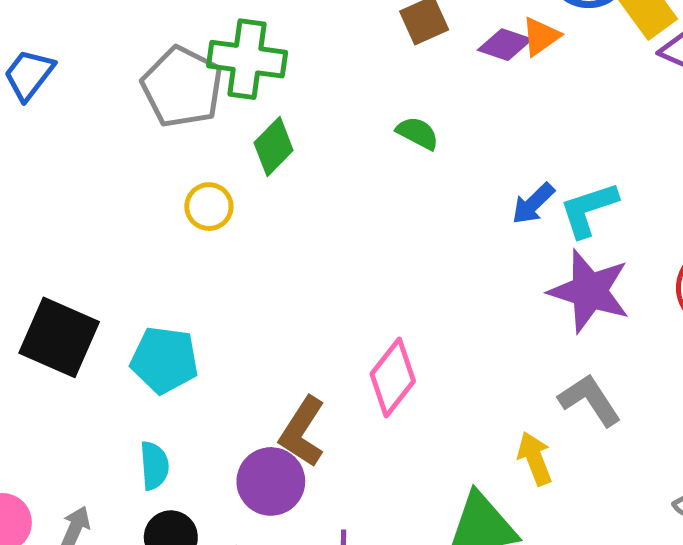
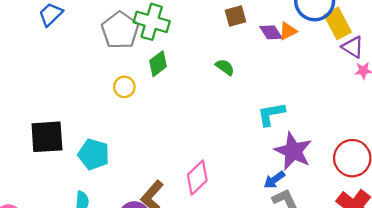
purple diamond: (505, 45) -> (271, 32), turned 30
blue arrow: (533, 204) -> (274, 180), moved
cyan L-shape: (589, 209) -> (271, 114), moved
black square: (59, 337) -> (47, 137), turned -36

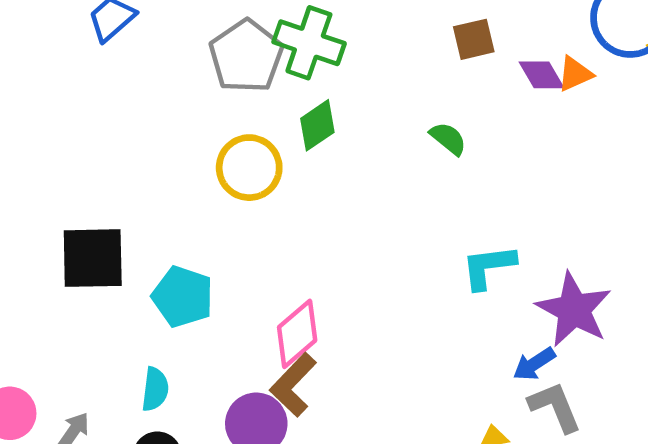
yellow circle: (124, 87) -> (249, 168), size x1.5
cyan L-shape: (271, 114) -> (488, 267), moved
pink diamond: (197, 178) -> (297, 334), moved

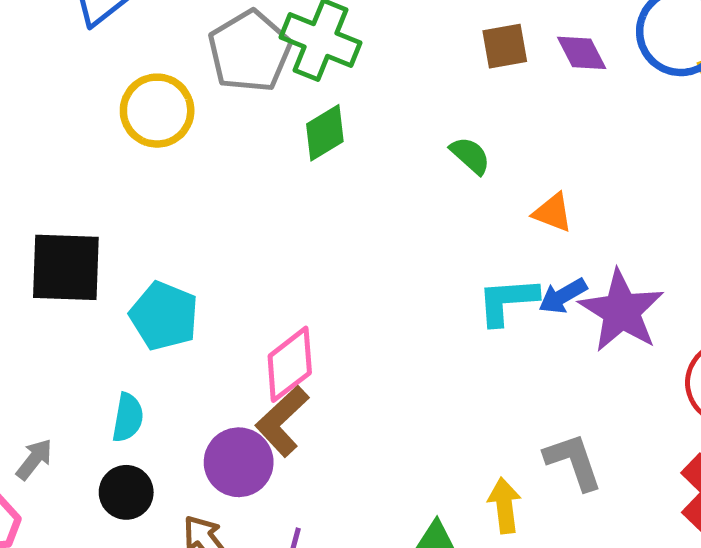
orange triangle: (575, 74) -> (553, 213), moved, turned 42
purple diamond: (542, 75) -> (582, 53), moved
yellow circle: (249, 168) -> (157, 111), moved
purple star: (574, 310) -> (621, 311), moved
blue arrow: (534, 364) -> (563, 296), moved

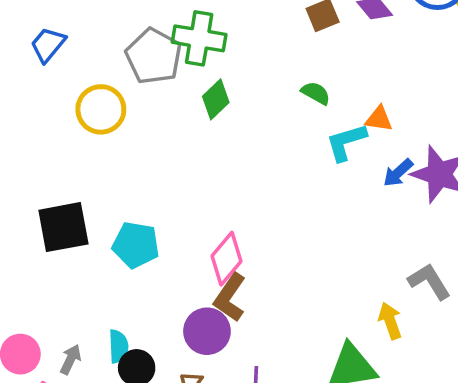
cyan L-shape: (507, 301) -> (346, 142), moved
cyan semicircle: (128, 418) -> (118, 346), moved

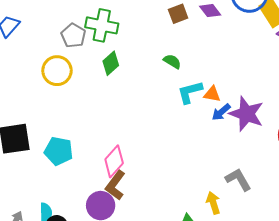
gray pentagon: (154, 56) -> (73, 36), size x0.7
yellow circle: (101, 109) -> (57, 71), moved
orange triangle: (379, 119) -> (212, 94), moved

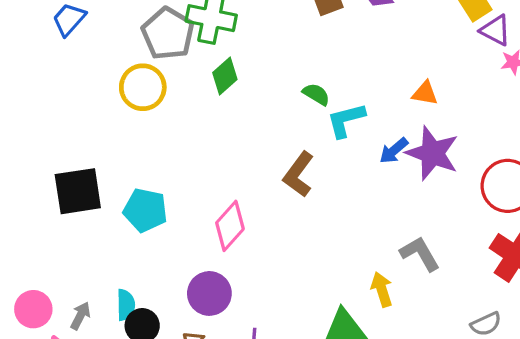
gray pentagon: (73, 36) -> (168, 34), size x1.4
green semicircle: (172, 61) -> (316, 94), moved
orange triangle: (212, 94) -> (425, 93), moved
brown L-shape: (115, 185) -> (299, 174), moved

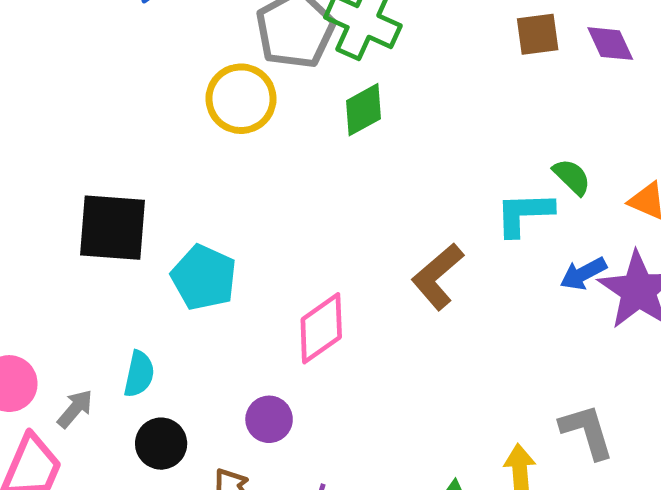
green semicircle: (316, 94) -> (572, 177), moved
purple circle: (209, 293) -> (269, 419), size x0.7
cyan semicircle: (126, 305) -> (139, 374), moved

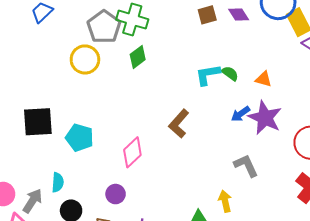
cyan L-shape: (524, 214) -> (208, 75), moved
gray arrow: (75, 409) -> (32, 201), size x1.4
gray L-shape: (587, 431) -> (246, 166), moved

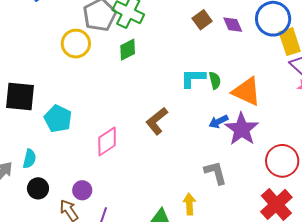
brown square: (207, 15) -> (202, 20), turned -30
green semicircle: (230, 73) -> (215, 80), turned 30
orange triangle: (264, 79) -> (246, 91), size x1.8
purple circle: (116, 194) -> (82, 190), moved

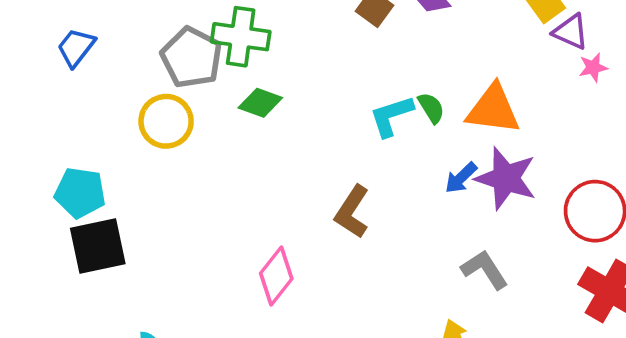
green diamond: (128, 50) -> (260, 103), turned 65
cyan pentagon: (58, 119) -> (80, 193), moved

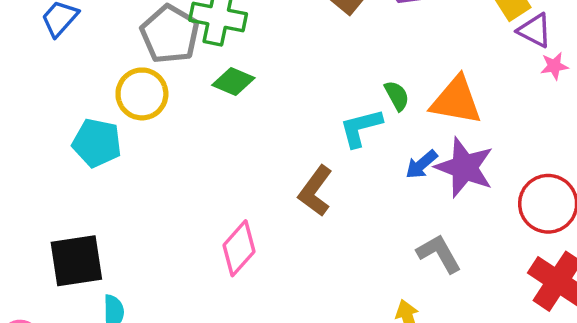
cyan L-shape: (391, 116) -> (361, 128), moved
cyan pentagon: (80, 193) -> (97, 143), moved
black square: (98, 246) -> (76, 261), moved

